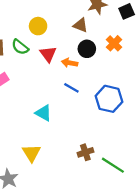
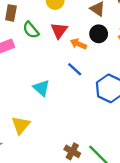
green semicircle: (20, 47) -> (31, 30), moved
brown cross: (85, 152) -> (72, 151), moved, turned 35

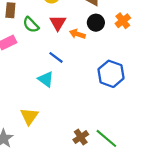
blue line: (75, 69) -> (56, 57), moved
brown cross: (72, 151) -> (81, 137), turned 32

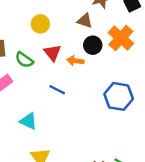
orange cross: (123, 21) -> (121, 38), size x1.5
cyan triangle: (46, 79) -> (28, 121), moved

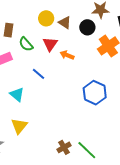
brown triangle: (85, 21) -> (65, 23), moved
black circle: (93, 45) -> (87, 27), moved
blue line: (57, 90) -> (39, 74), moved

